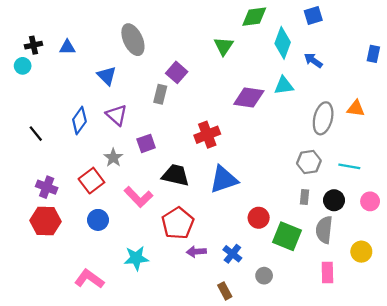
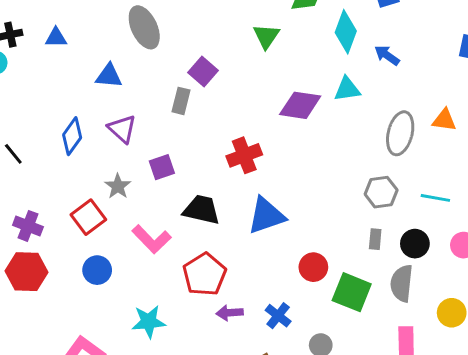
blue triangle: (107, 76) -> (109, 76), turned -40

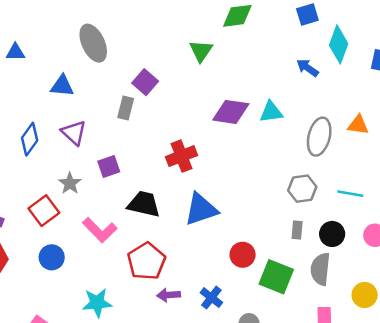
cyan diamond: (346, 32) -> (339, 44), moved
cyan triangle: (347, 89) -> (271, 112), moved

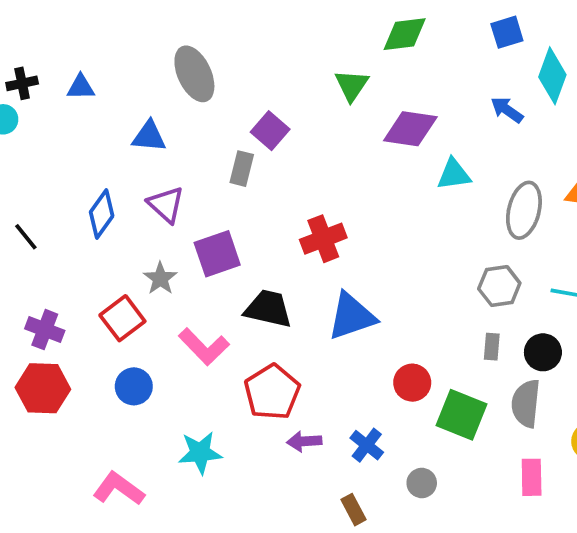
purple diamond: (231, 112) -> (410, 129), moved
purple square: (109, 166) -> (217, 254), size x1.4

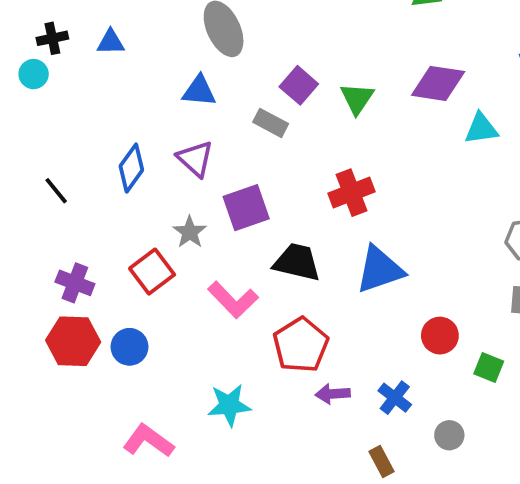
green triangle: (352, 85) -> (357, 98), moved
blue triangle: (149, 136) -> (199, 91), moved
gray rectangle: (242, 169) -> (271, 123), turned -76
blue circle: (134, 386) -> (129, 347), moved
green square: (461, 415) -> (489, 368), size x0.6

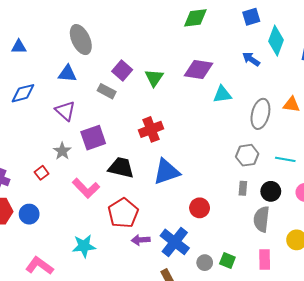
blue diamond: (131, 168) -> (23, 93), moved, turned 40
red square: (152, 272) -> (42, 173), size x0.6
green square: (489, 368) -> (227, 261), moved
blue cross: (395, 398) -> (175, 242), size x1.6

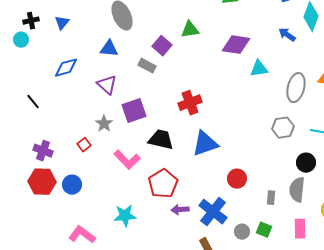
blue triangle: (19, 47) -> (62, 23), turned -49
green triangle: (154, 78) -> (190, 30), moved, turned 48
gray rectangle: (243, 188) -> (271, 198), moved

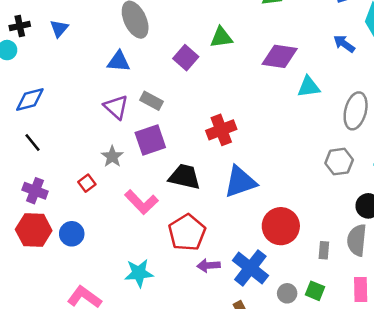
gray rectangle: (147, 66) -> (152, 101), moved
blue diamond: (66, 68) -> (30, 99), moved
black line: (33, 102) -> (32, 143), moved
red circle: (237, 179) -> (281, 226), size x1.5

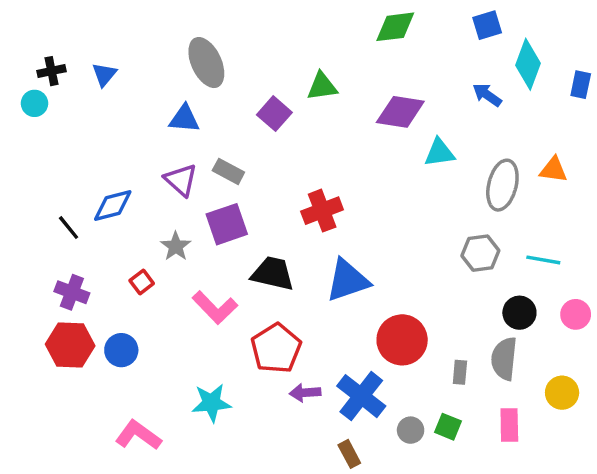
blue diamond: (30, 99) -> (113, 205), moved

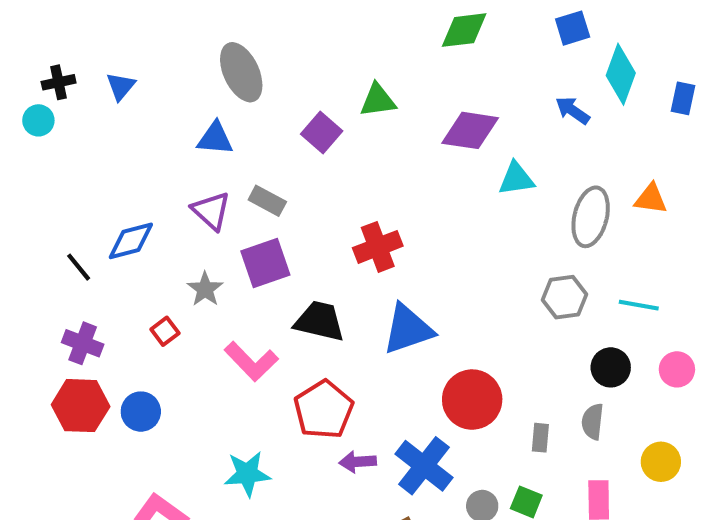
gray semicircle: (504, 359) -> (593, 422), size x0.7

